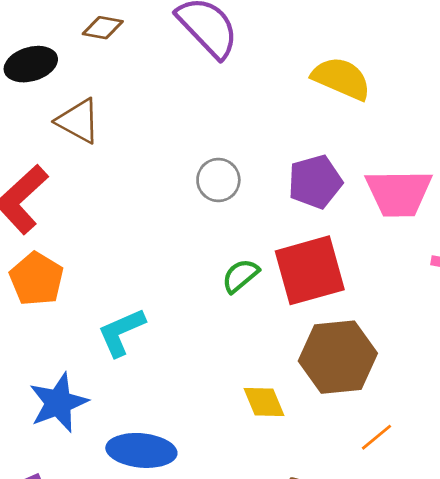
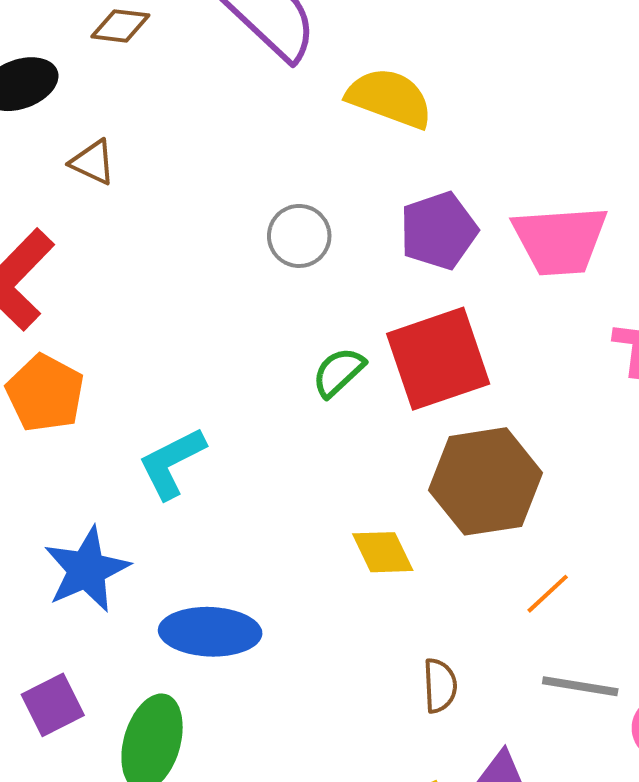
yellow semicircle: (341, 78) -> (390, 98), moved
brown triangle: (78, 121) -> (93, 162), size x0.7

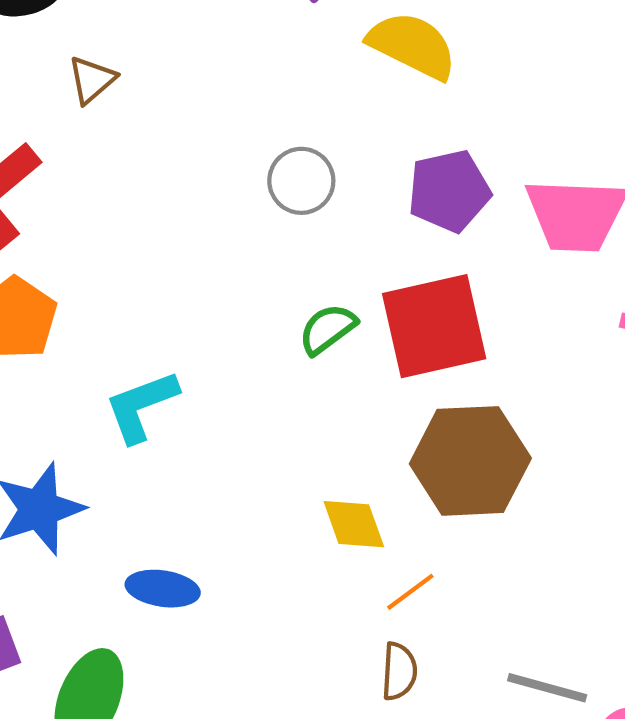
brown triangle: (93, 162) -> (92, 80), turned 48
orange line: (548, 594) -> (410, 592), moved
blue ellipse: (210, 632) -> (163, 589), size x0.7

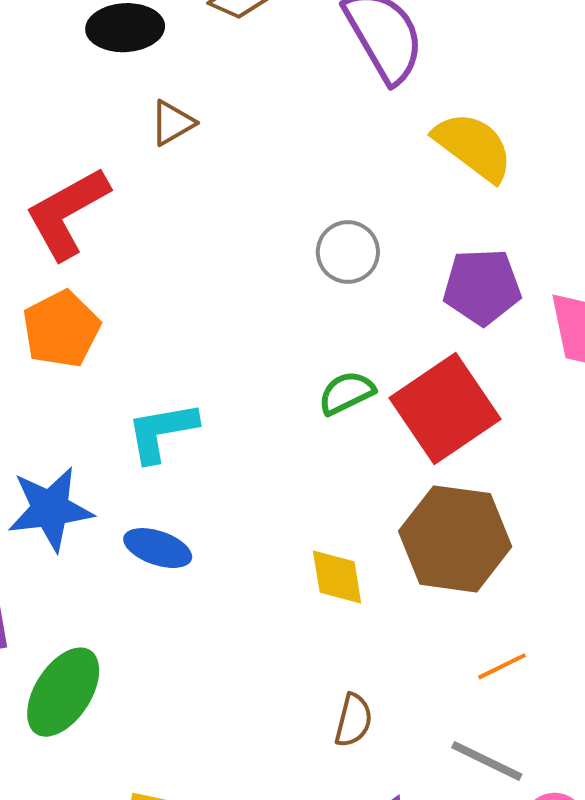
red square: (434, 326) -> (445, 409), turned -32
blue ellipse: (163, 589) -> (158, 548), moved
orange line: (410, 592) -> (502, 666), moved

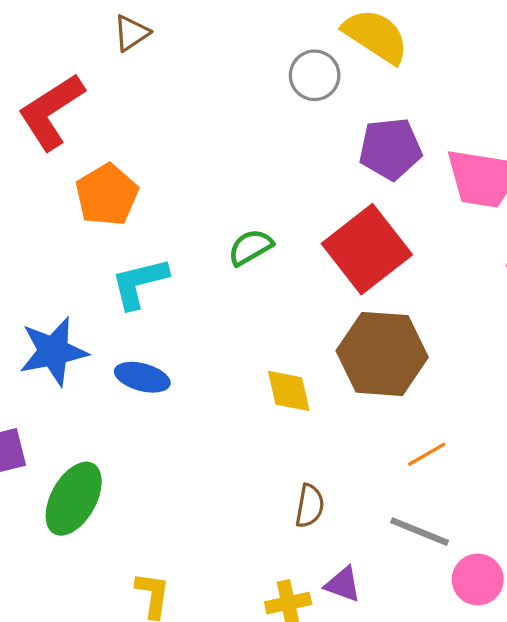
gray circle: (348, 252) -> (315, 75), moved
orange pentagon: (61, 329) -> (107, 195), moved
green semicircle: (346, 393) -> (250, 247), moved

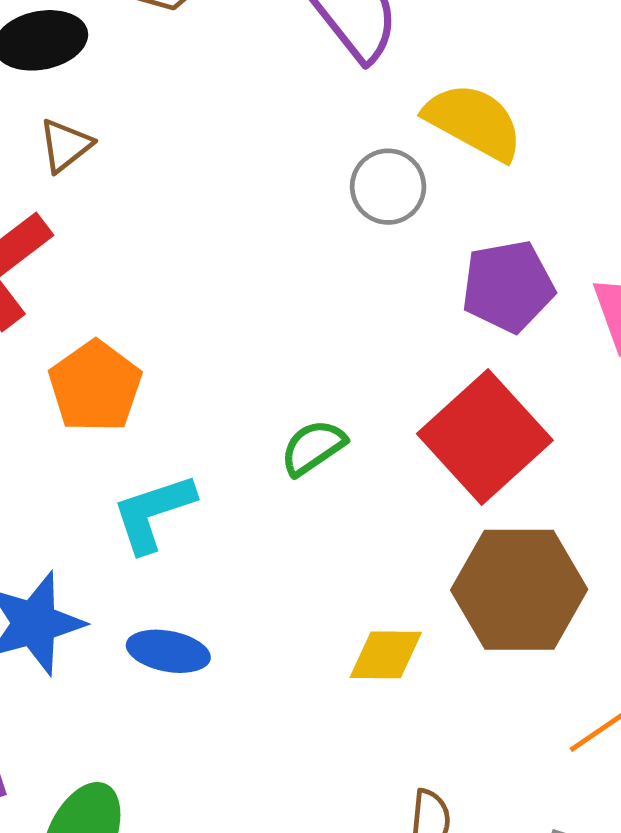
brown triangle: (131, 33) -> (65, 145), moved
yellow diamond: (289, 391) -> (386, 655), turned -72

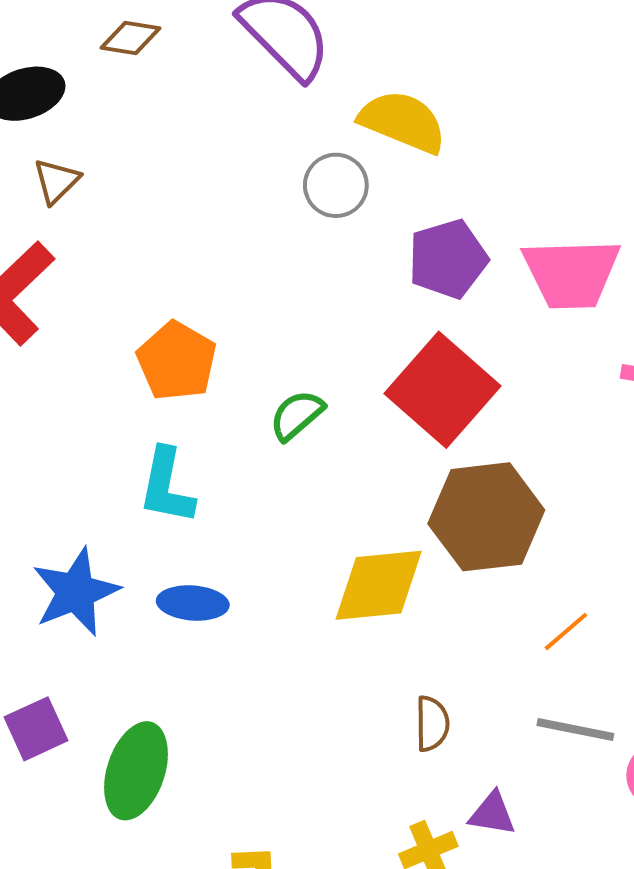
orange pentagon: (95, 386) -> (177, 361), moved
cyan L-shape: (153, 513) -> (167, 486), turned -54
yellow diamond: (386, 655) -> (379, 585), size x1.5

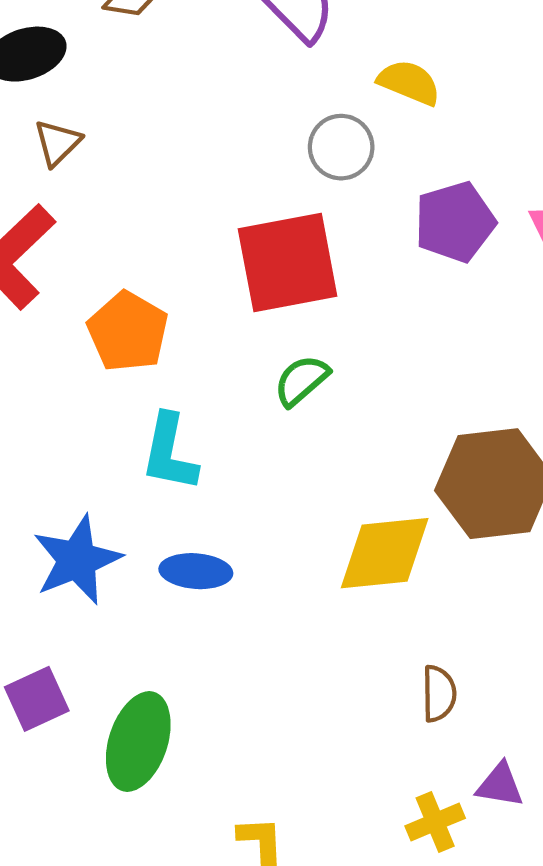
yellow semicircle: (403, 122) -> (409, 82), size x0.7
orange pentagon: (177, 361) -> (128, 332), moved
red square: (442, 390) -> (288, 262), moved, turned 38

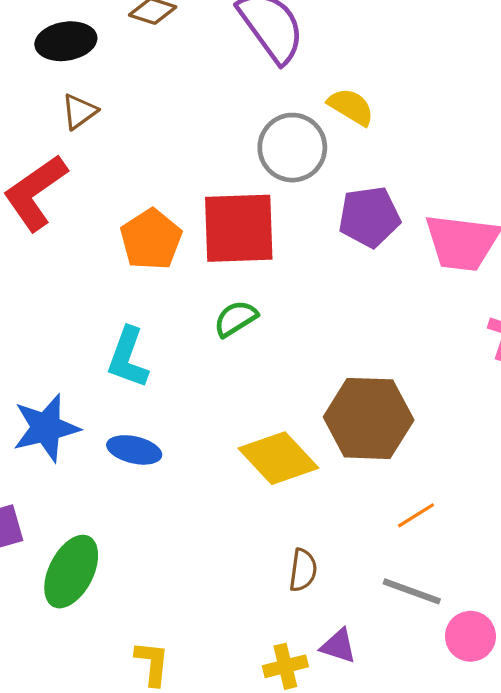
gray circle: (341, 147) -> (292, 148), size x1.4
orange pentagon: (128, 332) -> (151, 239), moved
yellow diamond: (385, 553) -> (278, 458), turned 44

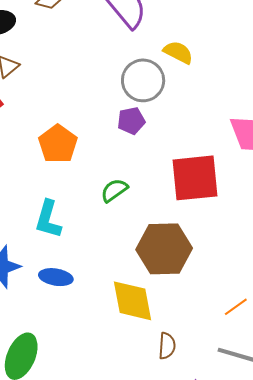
purple pentagon: (369, 217) -> (131, 121), moved, size x0.7
red square: (239, 228) -> (195, 178), moved
brown hexagon: (369, 418) -> (164, 249), moved
yellow diamond: (278, 458) -> (133, 301), moved, turned 36

